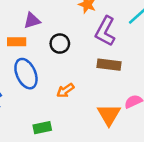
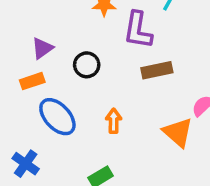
orange arrow: (65, 91) -> (114, 121), turned 144

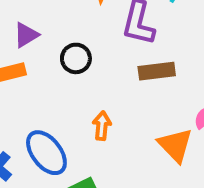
blue ellipse: (57, 117) -> (46, 153), moved

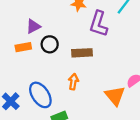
black circle: (76, 58) -> (50, 44), moved
brown rectangle: (157, 71) -> (82, 53), moved

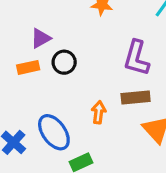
purple L-shape: (99, 24) -> (136, 58), moved
brown rectangle: (82, 53) -> (136, 98), moved

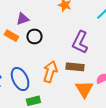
orange rectangle: (28, 67) -> (11, 36), turned 32
orange arrow: (99, 112) -> (50, 72), size x1.5

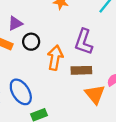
orange arrow: (50, 72) -> (55, 58), moved

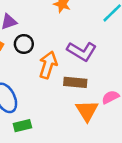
purple L-shape: (84, 42) -> (82, 51), turned -85

